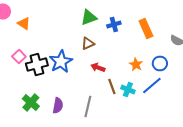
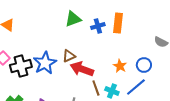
orange rectangle: (146, 28) -> (118, 23), moved, turned 30
brown triangle: (88, 44) -> (69, 56), moved
red arrow: (98, 68) -> (82, 69), size x1.6

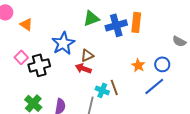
blue cross: (98, 26) -> (116, 25), size x1.5
blue star: (45, 63) -> (63, 43), moved
red arrow: (82, 69) -> (83, 68), moved, size x0.7
cyan cross: (112, 91) -> (102, 90), moved

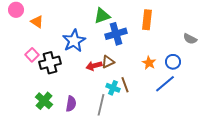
blue cross: (116, 25) -> (116, 34), moved
brown triangle: (87, 55) -> (108, 62), moved
red arrow: (83, 68) -> (94, 66), turned -35

